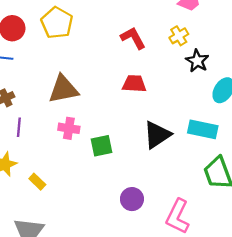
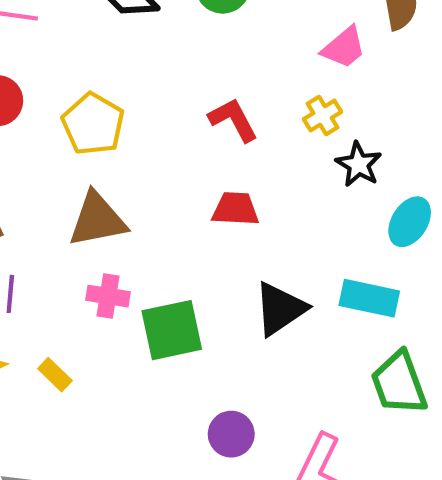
yellow pentagon: (57, 23) -> (93, 124), moved
green square: (102, 146) -> (172, 330), size x1.4
yellow rectangle: (37, 182) -> (55, 375), moved

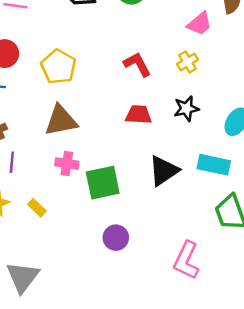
black star: (359, 164) -> (186, 109), moved, turned 30
purple circle: (231, 434) -> (116, 238), moved

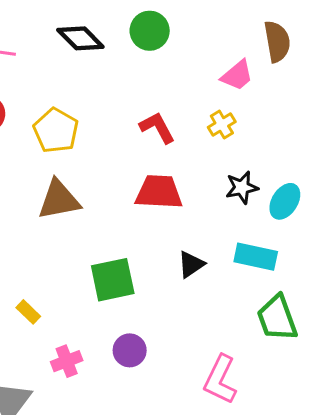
black star: (186, 109) -> (242, 187), moved
red trapezoid: (139, 115) -> (159, 192), size x1.4
pink cross: (67, 164) -> (67, 361), moved, turned -30
black triangle: (164, 171) -> (191, 264), size x0.7

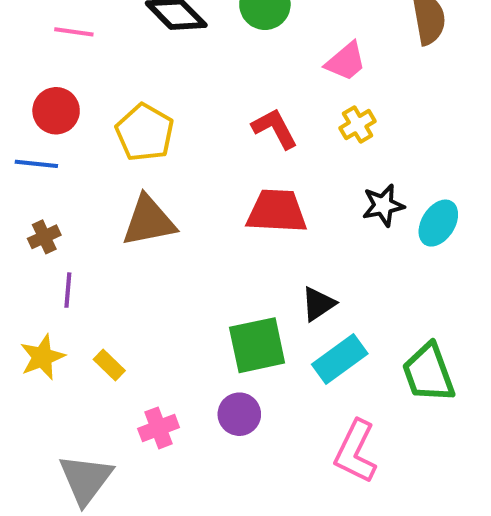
pink trapezoid: (237, 75) -> (346, 61), moved
cyan rectangle: (256, 257) -> (340, 359), moved, turned -48
green square: (113, 280) -> (257, 345), moved

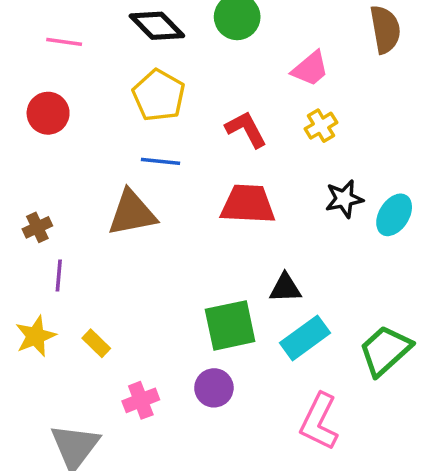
yellow pentagon: (145, 132) -> (159, 95), moved
blue line: (36, 164) -> (160, 161), moved
black triangle: (318, 304) -> (285, 288), turned 32
green trapezoid: (428, 373) -> (385, 350), turned 68

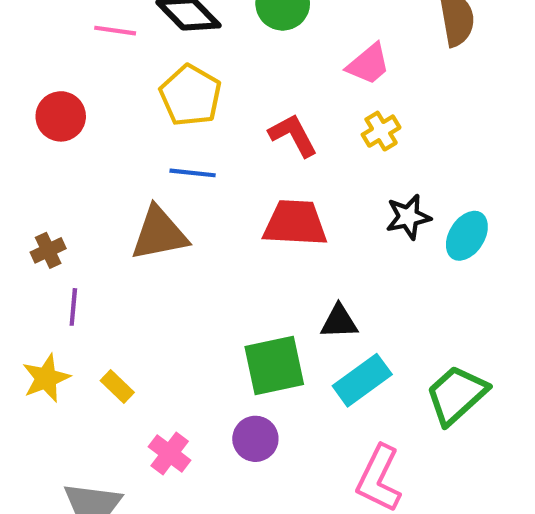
pink line: (64, 42) -> (115, 31), moved
pink cross: (141, 400) -> (170, 453), turned -32

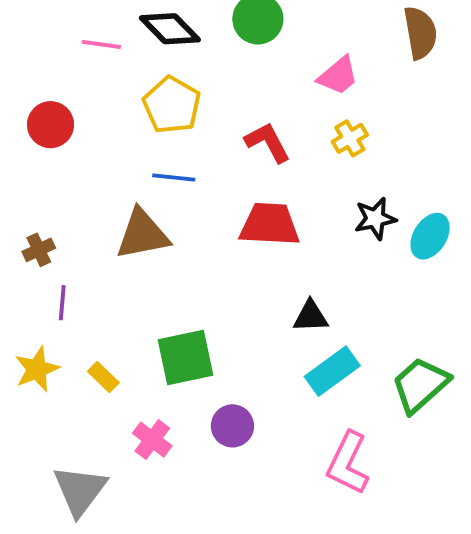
green square: (274, 366) -> (185, 357), moved

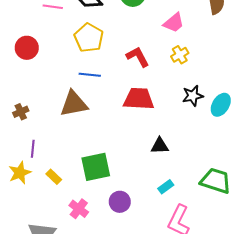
purple line: (62, 303) -> (33, 149), moved
cyan rectangle: (332, 371) -> (166, 187), moved, size x0.6
green trapezoid: (420, 385) -> (216, 181), turned 60

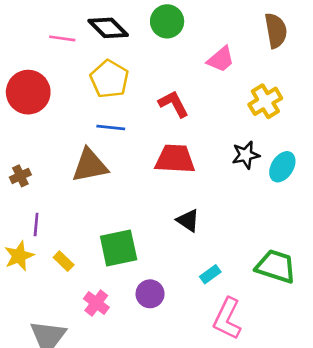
red circle: (27, 48) -> (28, 92), size x1.4
yellow cross: (180, 55) -> (265, 101), moved, size x1.4
black triangle: (160, 146) -> (188, 220), moved, turned 36

